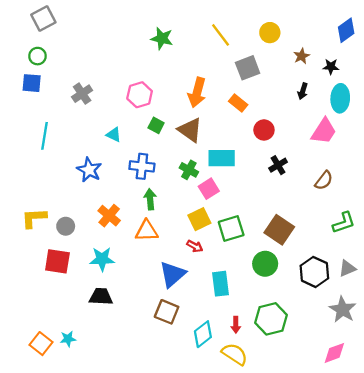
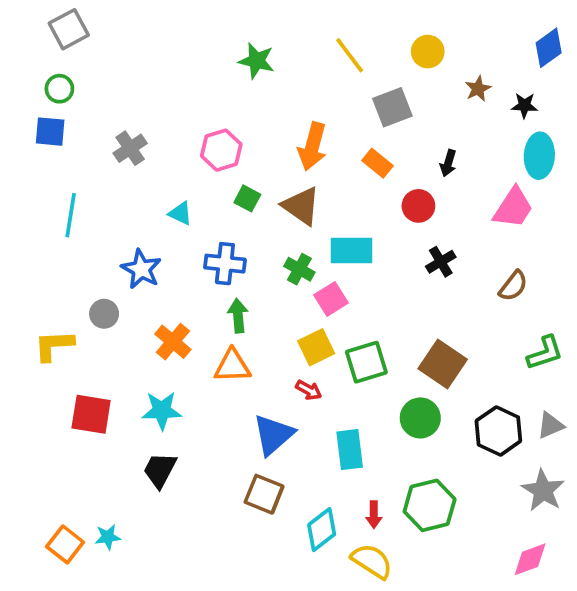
black arrow: (303, 91) -> (448, 163), moved
gray circle: (66, 226) -> (104, 314), moved
black trapezoid: (101, 297) -> (160, 470), turned -65

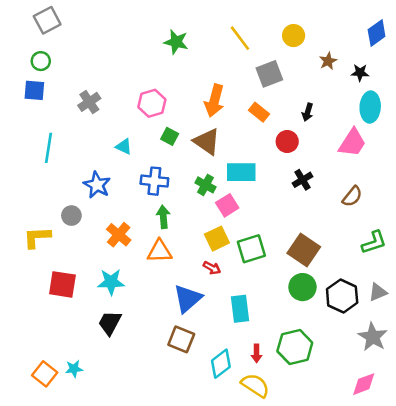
green circle: (420, 418) -> (302, 287), moved

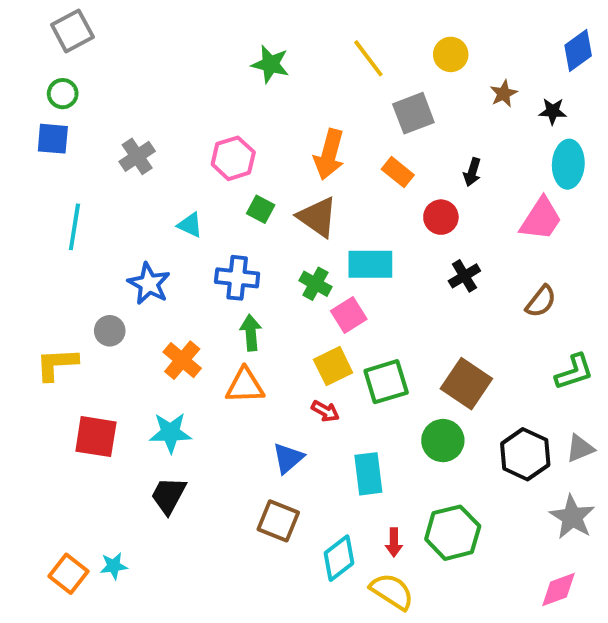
green circle: (302, 287) -> (443, 441), moved
blue triangle: (188, 299) -> (288, 458), size x0.7

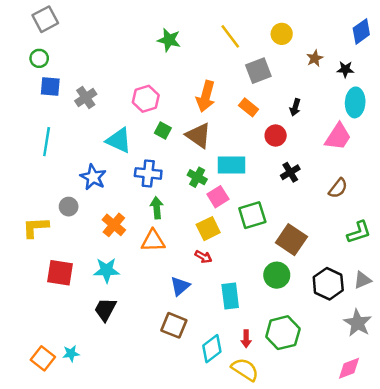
blue square: (53, 139) -> (50, 87), moved
cyan triangle: (190, 225) -> (119, 140), size x1.6
green square: (386, 382) -> (252, 215), moved

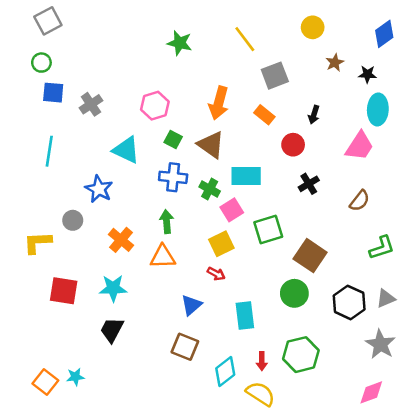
yellow circle: (282, 34) -> (313, 27), moved
blue cross: (148, 173) -> (173, 177), moved

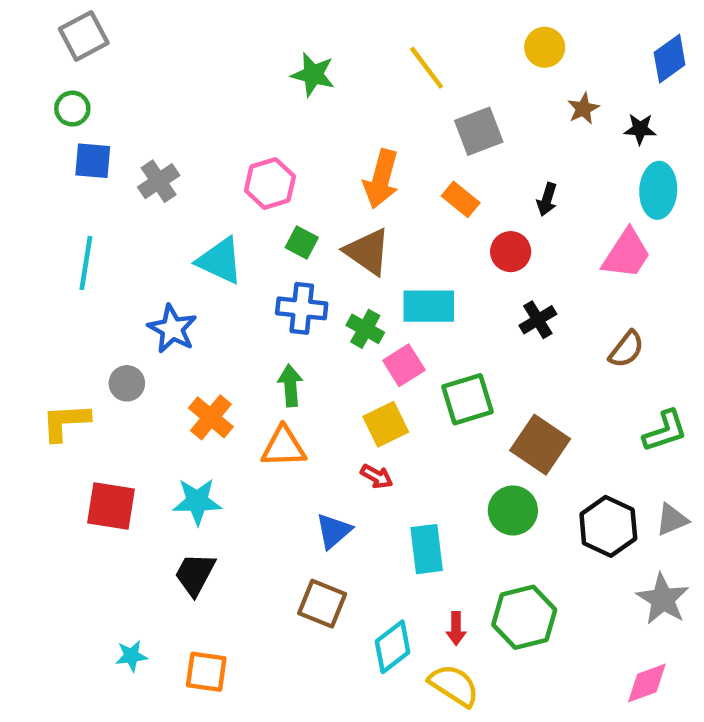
orange square: (45, 382) -> (206, 672), moved, turned -30

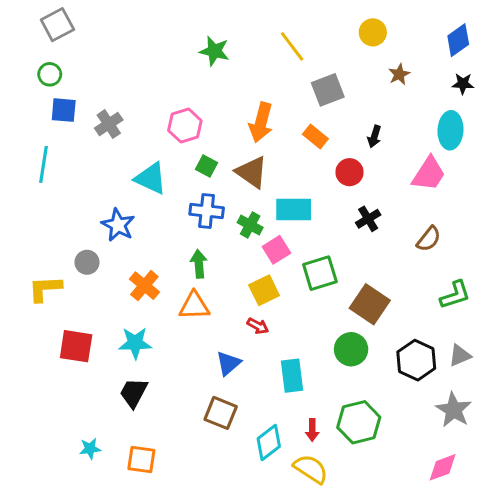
black star: (640, 129) -> (463, 84), moved
cyan line: (86, 263) -> (43, 164), moved

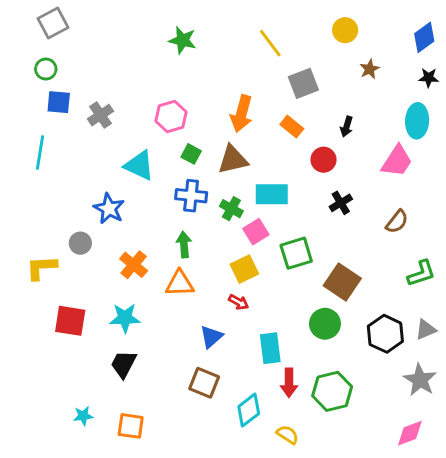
green star: (214, 51) -> (182, 40), moved
brown triangle: (252, 172) -> (233, 160), turned -48
red arrow: (312, 430) -> (289, 383), moved, size x1.4
yellow semicircle: (311, 469) -> (288, 435), size x0.7

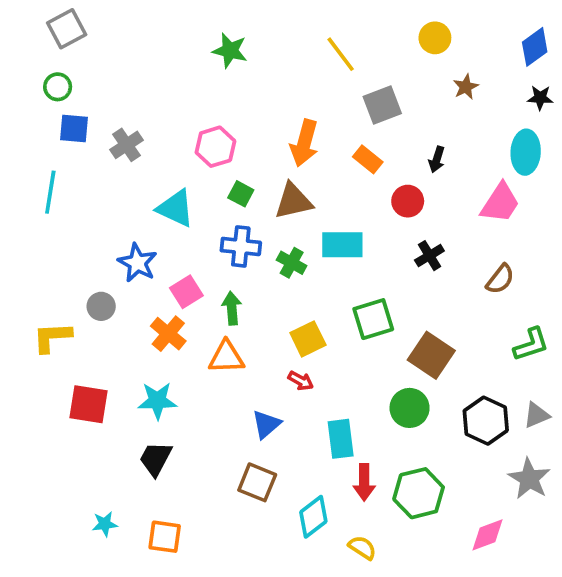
pink square: (256, 232) -> (186, 292), moved
pink diamond: (410, 433) -> (488, 535), moved

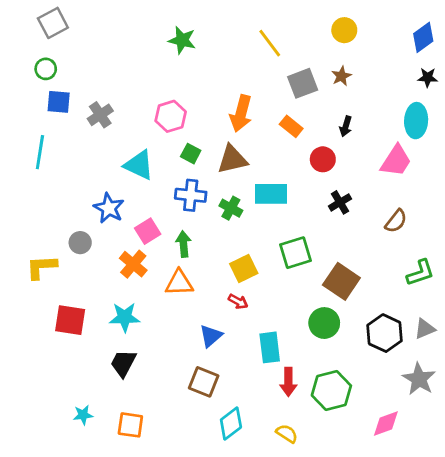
brown star: (466, 87) -> (341, 76), moved
cyan diamond: (313, 517) -> (231, 423), moved

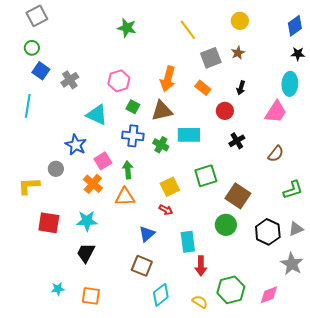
blue square: (59, 102) -> (41, 71), turned 30
green hexagon: (331, 390) -> (231, 290), moved

